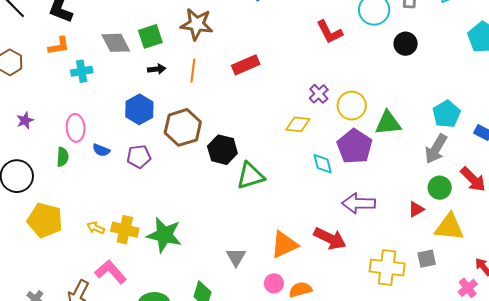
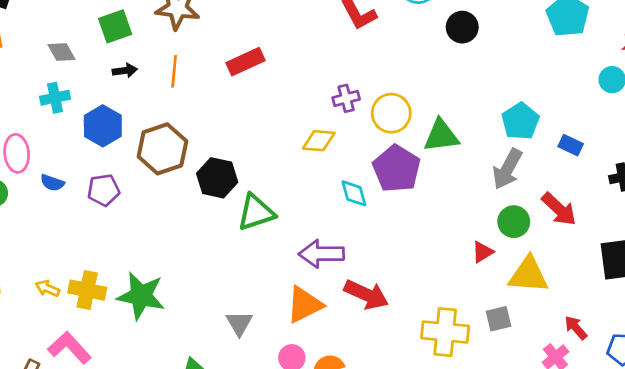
gray diamond: (116, 43) -> (62, 52), moved, size x0.7
cyan cross: (82, 71) -> (55, 98), moved
purple cross: (319, 94) -> (346, 98), turned 30
purple arrow: (359, 203) -> (321, 254), moved

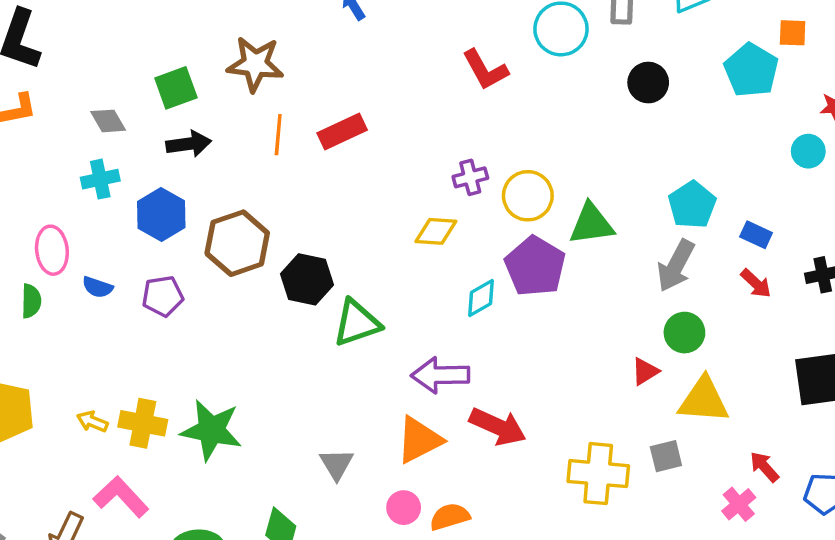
black circle: (462, 27) -> (648, 83), moved
black arrow: (125, 71) -> (189, 144), size x1.4
orange line: (174, 71) -> (278, 135), moved
cyan diamond: (354, 193) -> (481, 298), turned 76
red arrow: (559, 209) -> (756, 283), moved, size x0.7

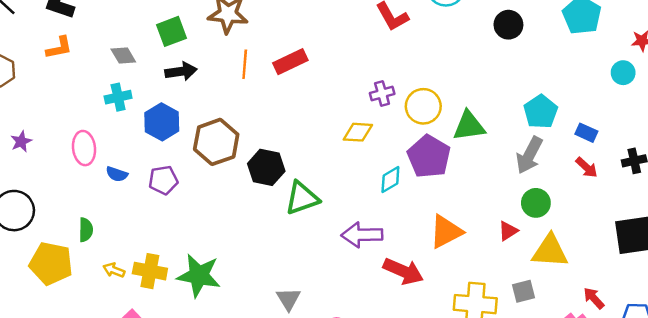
green semicircle: (31, 301) -> (86, 230), moved
orange triangle: (419, 440) -> (446, 232), moved

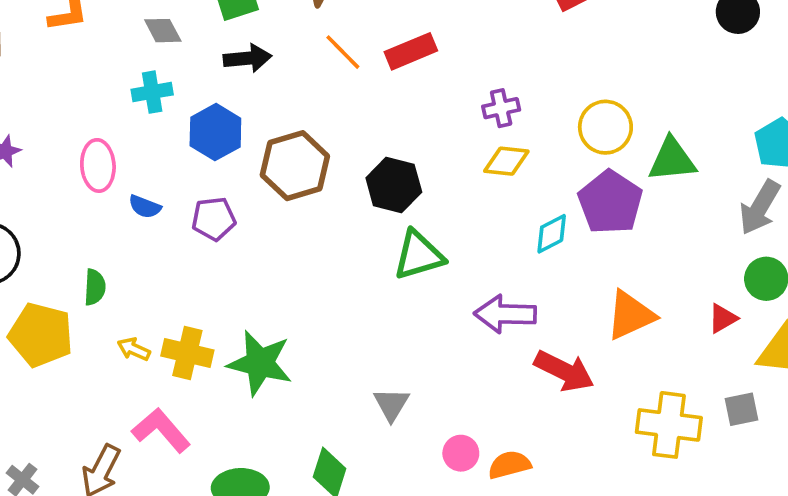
orange line: (245, 64) -> (343, 52), turned -52
purple cross: (382, 94) -> (501, 108), moved
black hexagon: (266, 167) -> (394, 185), moved

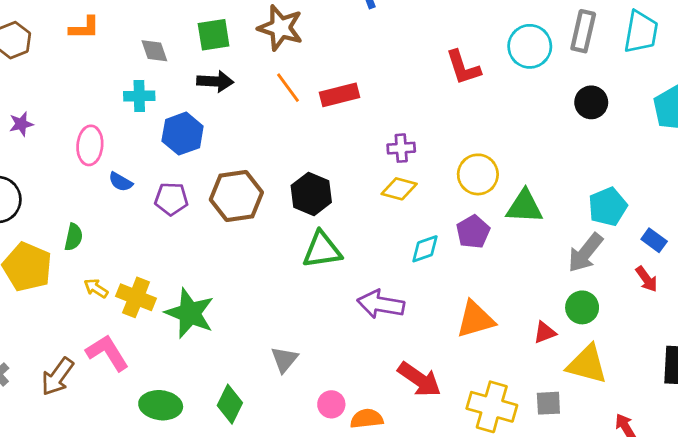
brown hexagon: (295, 166) -> (236, 196), moved
purple pentagon: (610, 202) -> (473, 232), size x0.7
red arrow: (564, 371) -> (419, 379), moved

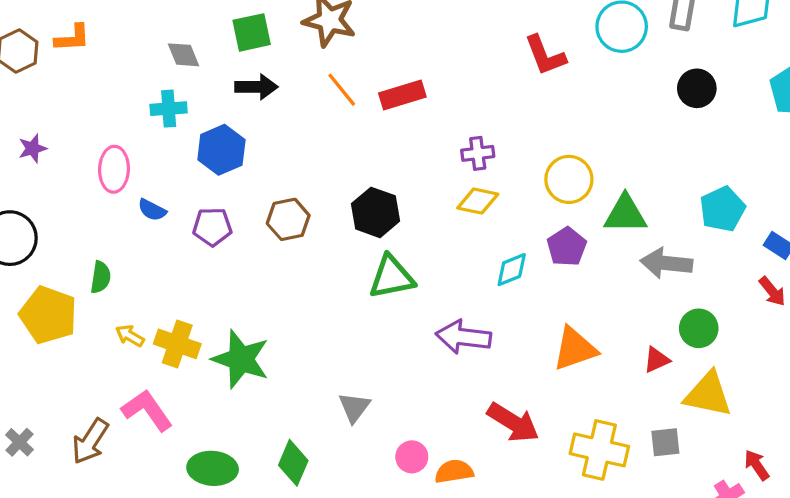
orange L-shape: (84, 28) -> (72, 38), moved
brown hexagon: (236, 196) -> (288, 219), size x0.7
gray arrow: (585, 253) -> (666, 263), moved, turned 60

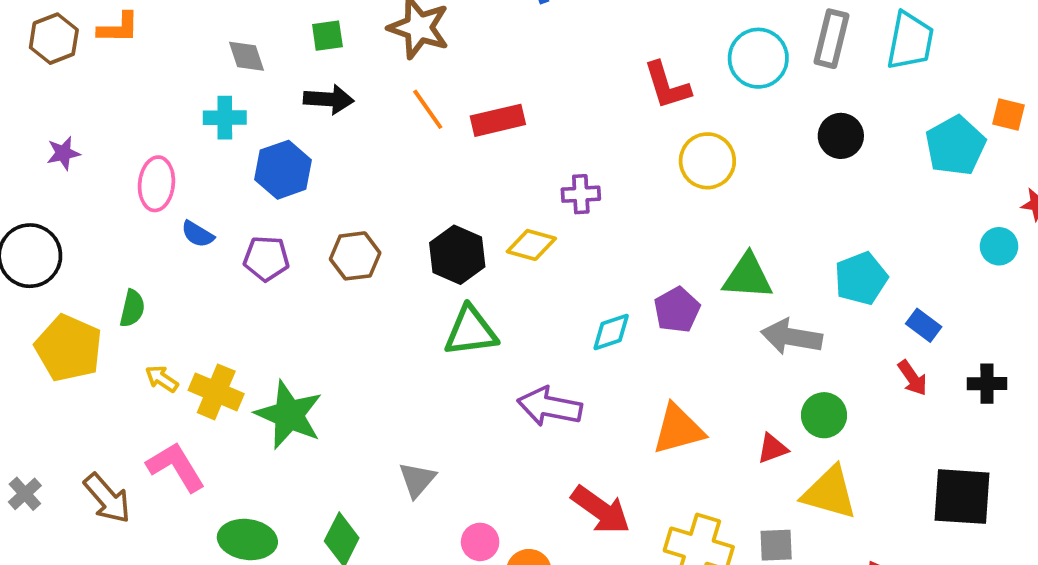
green square: (252, 32) -> (327, 36), size x0.7
yellow circle: (569, 179) -> (707, 161), moved
yellow diamond: (478, 201) -> (531, 245), moved
brown arrow: (90, 441) -> (107, 498), turned -78

